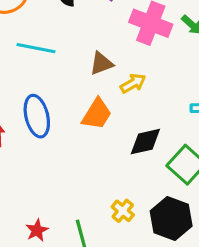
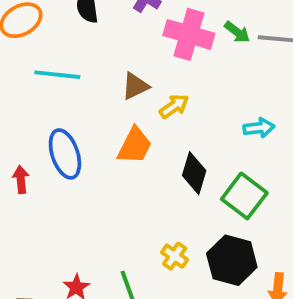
black diamond: (145, 142) -> (194, 173), turned -56

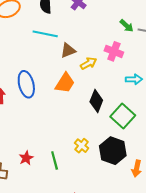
pink cross: (189, 34) -> (114, 51), moved, size x0.7
cyan line: (57, 75) -> (45, 34), moved

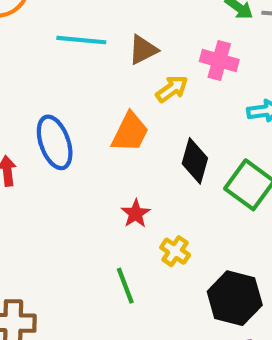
brown triangle: (68, 50) -> (143, 50), moved
black hexagon: (113, 151) -> (235, 298), moved
red star: (26, 158) -> (136, 214), moved

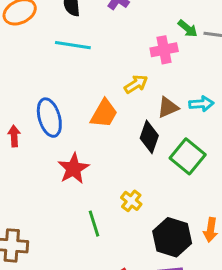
brown triangle: (143, 50) -> (168, 107), moved
pink cross: (219, 60) -> (164, 50), moved, turned -30
red star: (136, 214) -> (73, 169), moved, size x1.5

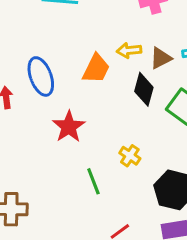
yellow arrow: (136, 84) -> (129, 50), moved, turned -150

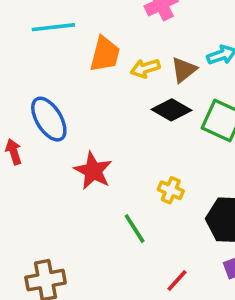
orange trapezoid: (96, 69) -> (105, 54), moved
black diamond: (144, 89) -> (172, 110), turned -64

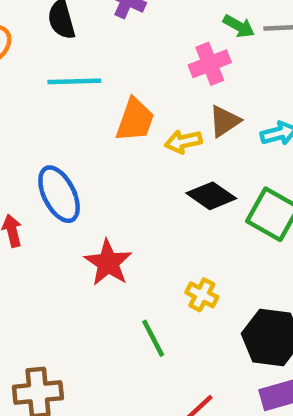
brown triangle: (184, 70) -> (225, 121), moved

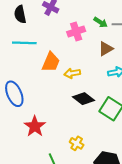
pink cross: (210, 64) -> (76, 32), moved
brown triangle: (225, 121) -> (106, 49), moved

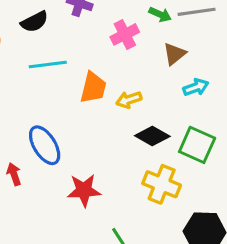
black semicircle: (20, 14) -> (34, 22), turned -96
red star: (35, 126) -> (84, 190), turned -30
yellow cross: (77, 143) -> (162, 184), moved, size x1.6

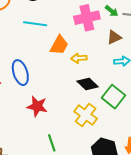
pink cross: (125, 34) -> (87, 18), size x1.4

